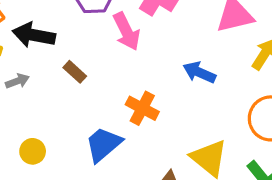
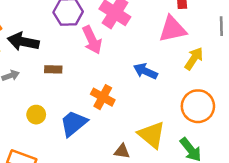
brown rectangle: (75, 72) -> (53, 69), turned -42
yellow circle: (33, 151) -> (36, 115), moved

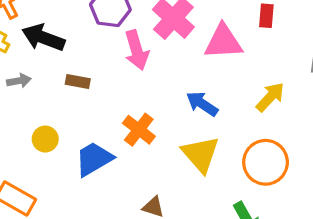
pink triangle: (172, 29) -> (223, 42), moved
yellow triangle: (152, 135) -> (201, 154), moved

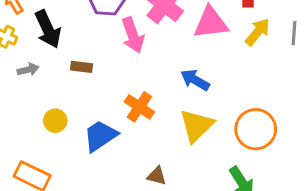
black arrow: (43, 38) -> (48, 29), turned -132
yellow arrow: (270, 97) -> (258, 32), moved
yellow triangle: (201, 154) -> (196, 126), turned 30

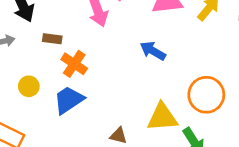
orange cross: (139, 107) -> (74, 64), moved
yellow triangle: (196, 126) -> (162, 117), moved, turned 40

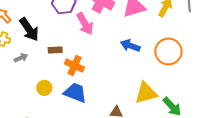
orange circle: (206, 95) -> (168, 51), moved
blue trapezoid: (69, 100) -> (75, 93), turned 65

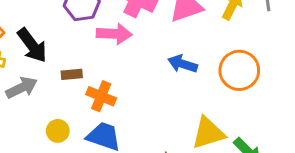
pink arrow: (85, 24) -> (114, 34), turned -55
gray arrow: (21, 58) -> (22, 88), size x1.5

